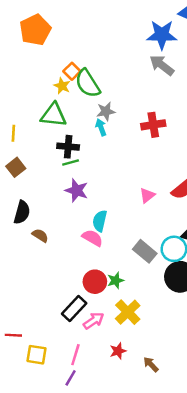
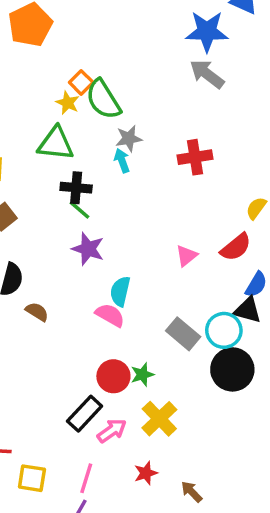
green line: (71, 162) -> (79, 210), turned 56

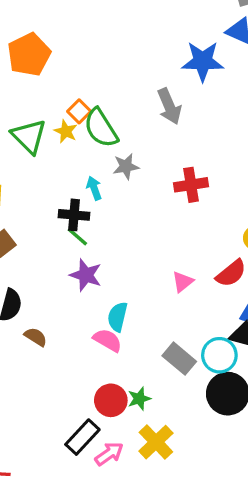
gray arrow: (207, 74) -> (169, 106), moved, turned -150
green triangle: (56, 144) -> (29, 136), moved, turned 39
cyan arrow: (122, 161) -> (94, 188), moved

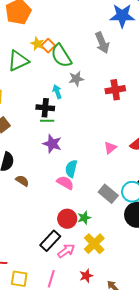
yellow star: (66, 131) -> (37, 44), moved
green triangle: (29, 136) -> (18, 61), turned 50
green line: (77, 237) -> (47, 121), turned -40

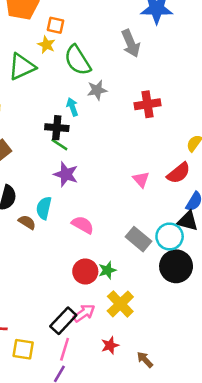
orange square: (48, 46) -> (56, 25), moved, turned -32
green line: (47, 121) -> (59, 144), turned 32
pink triangle: (110, 148) -> (141, 179), turned -32
cyan semicircle: (71, 169) -> (44, 208), moved
black rectangle: (50, 241) -> (63, 321), moved

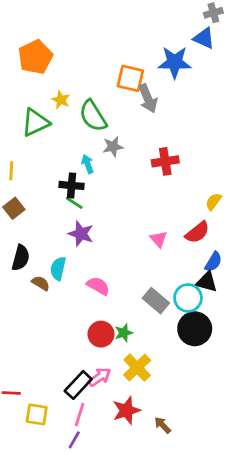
orange square: (56, 25) -> (130, 78), moved, size x1.5
red star: (110, 345) -> (126, 410), size x1.5

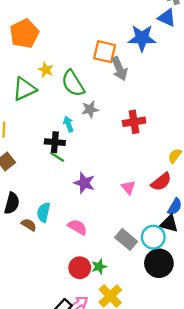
purple star: (81, 234) -> (84, 183), moved

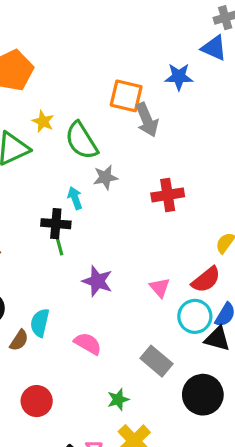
blue star: (142, 38) -> (179, 77), size x0.7
green line: (57, 157) -> (59, 244), turned 42
brown semicircle: (29, 225) -> (19, 340), turned 91
cyan circle: (153, 237) -> (195, 316), moved
red circle: (80, 268) -> (37, 401), moved

